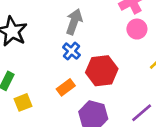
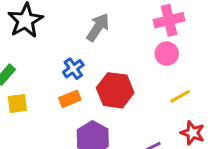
blue cross: (71, 51) -> (73, 69), moved

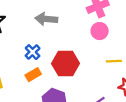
gray arrow: (98, 27) -> (46, 19), turned -110
yellow line: (180, 96) -> (114, 61), turned 35

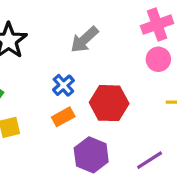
gray arrow: (46, 19) -> (84, 40), turned -50

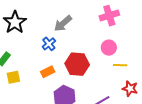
pink circle: (158, 59) -> (109, 48), moved
blue cross: (63, 85) -> (49, 44), moved

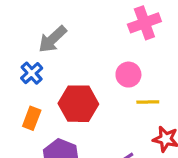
pink cross: (109, 16) -> (144, 23), moved
orange rectangle: (48, 72) -> (32, 118), turned -40

